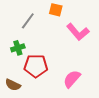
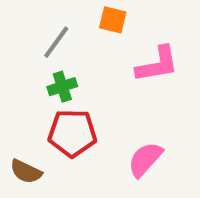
pink L-shape: (78, 32) -> (157, 64), turned -60
green cross: (18, 48) -> (62, 87), moved

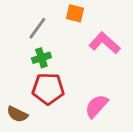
pink L-shape: (157, 64) -> (105, 43), turned -128

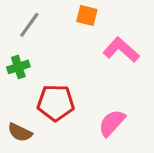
gray line: (37, 28) -> (29, 25), moved
green cross: (41, 58) -> (18, 67), moved

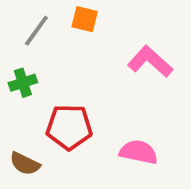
orange square: (87, 16) -> (85, 19), moved
pink semicircle: (112, 123) -> (139, 152), turned 60

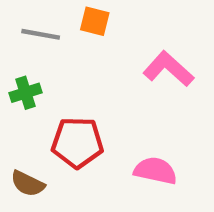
gray line: (36, 31) -> (41, 34), turned 64

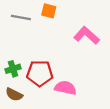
green cross: (25, 93) -> (13, 69), moved
pink semicircle: (155, 171) -> (65, 88), moved

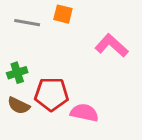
green cross: (13, 69) -> (17, 73), moved
brown semicircle: (14, 94) -> (19, 106), moved

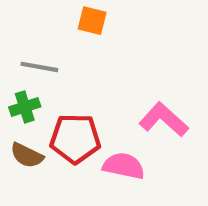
gray line: (27, 23) -> (39, 67), moved
pink L-shape: (112, 46) -> (164, 120), moved

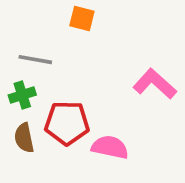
pink L-shape: (164, 120) -> (155, 84), moved
brown semicircle: (27, 155) -> (24, 138), turned 52

